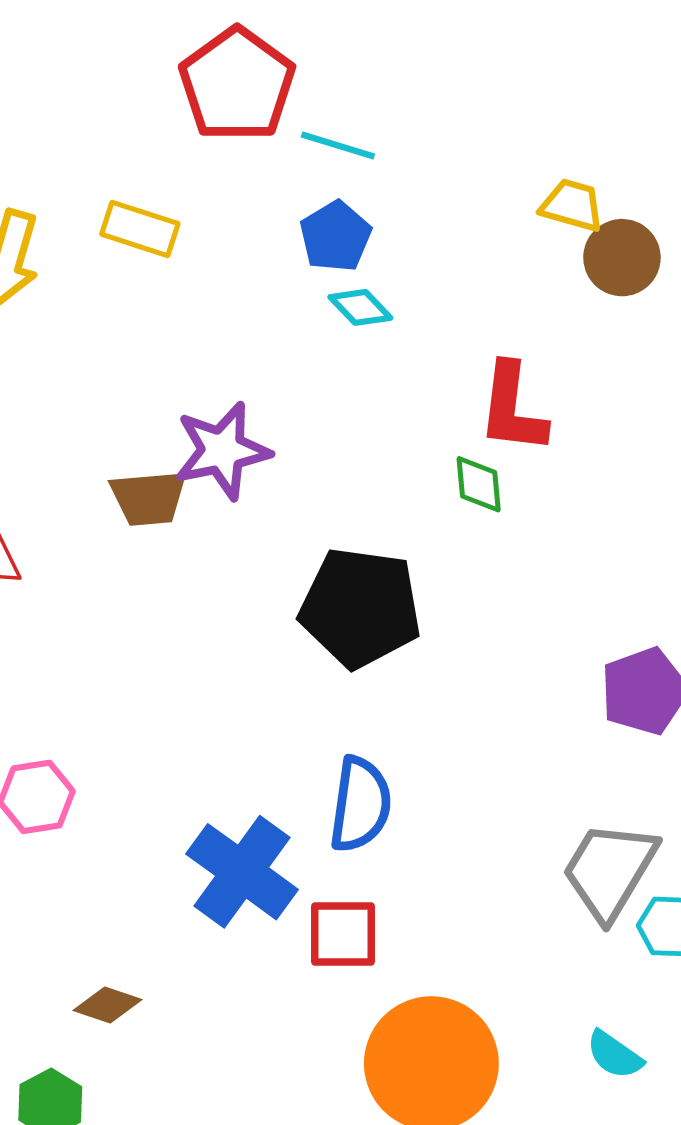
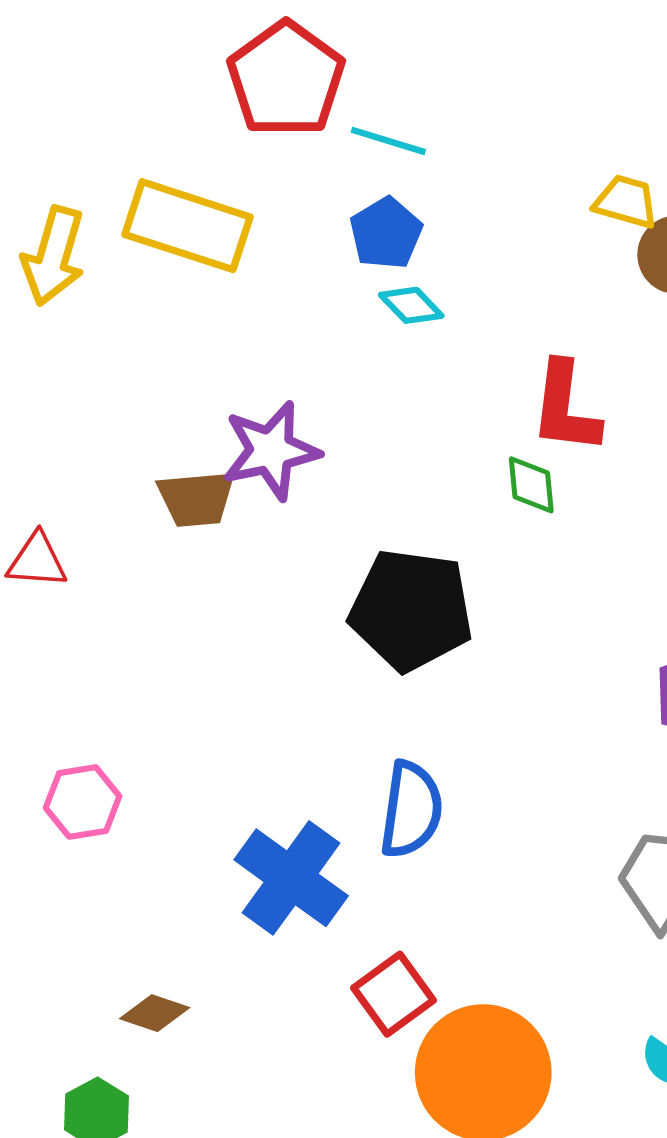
yellow rectangle: (140, 229) -> (187, 226), size x1.6
red square: (343, 934) -> (393, 994), moved, turned -36

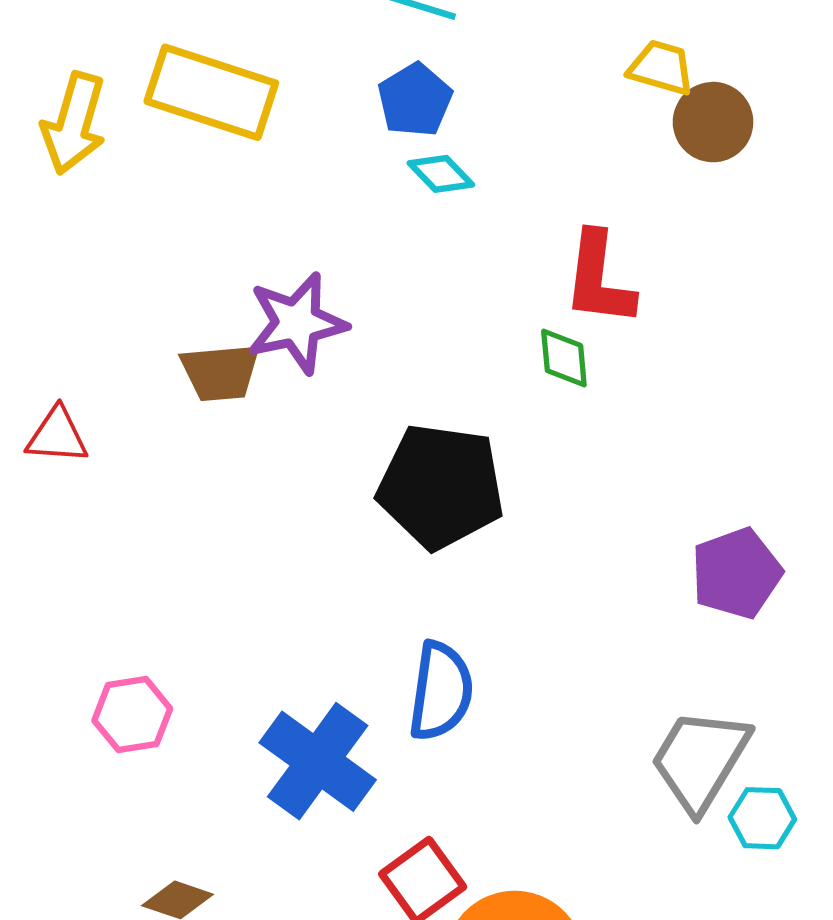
pink hexagon: (83, 802) -> (132, 715), moved

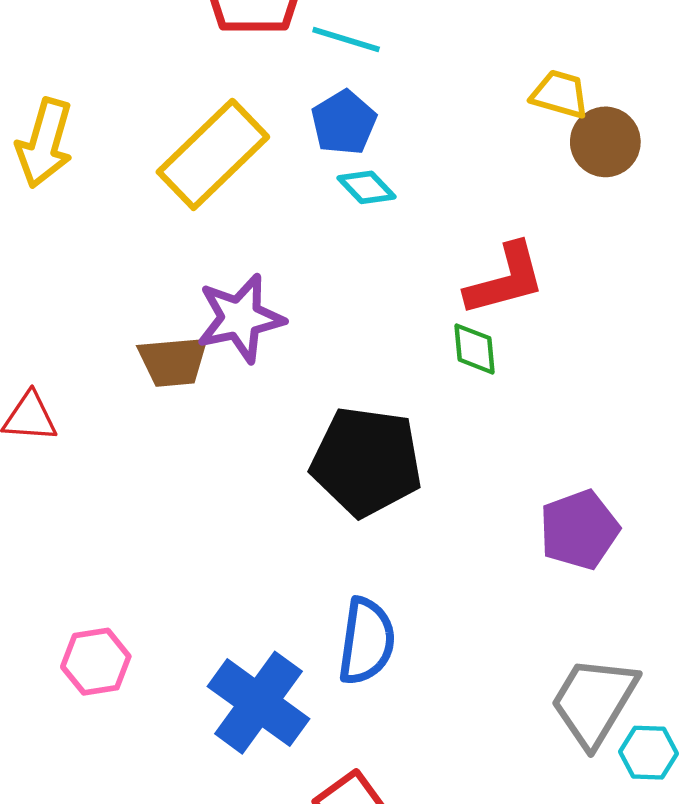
yellow rectangle: (211, 92) -> (213, 154), moved, turned -62
red L-shape: (599, 279) -> (505, 280), turned -112
purple pentagon: (736, 573) -> (579, 530), moved

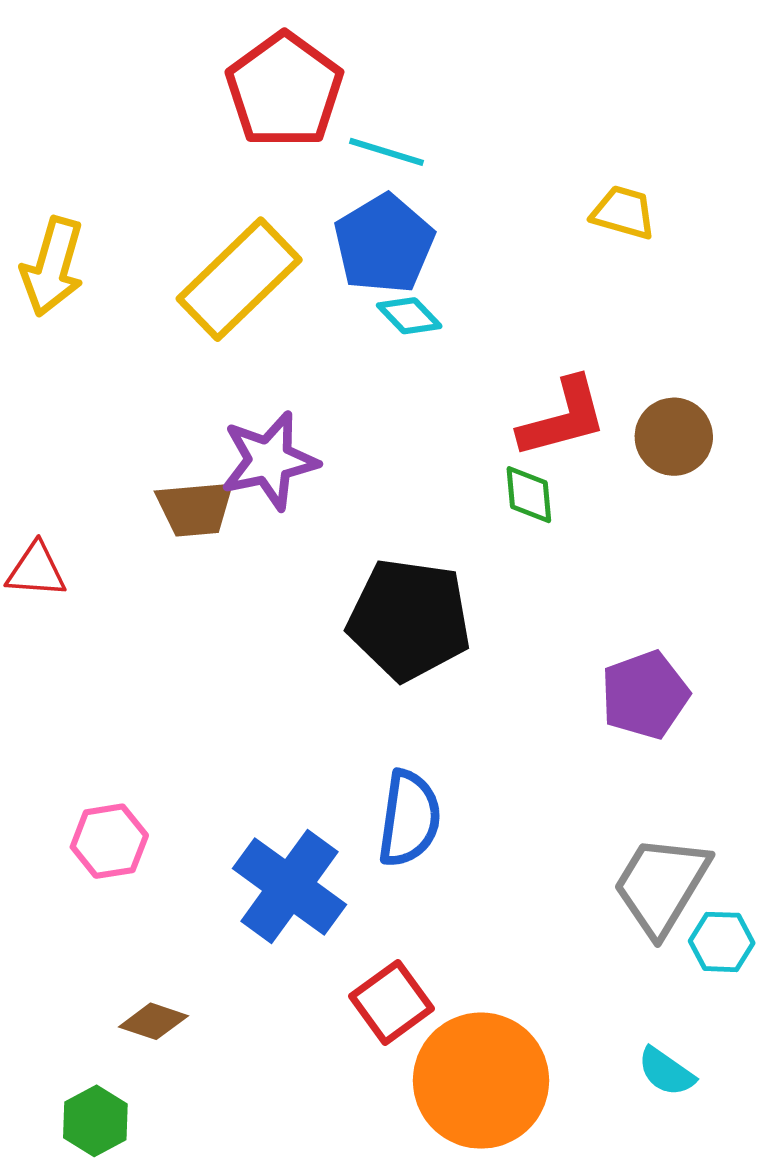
blue pentagon: (344, 123) -> (384, 244), size x1.4
brown circle: (605, 142) -> (674, 437), moved

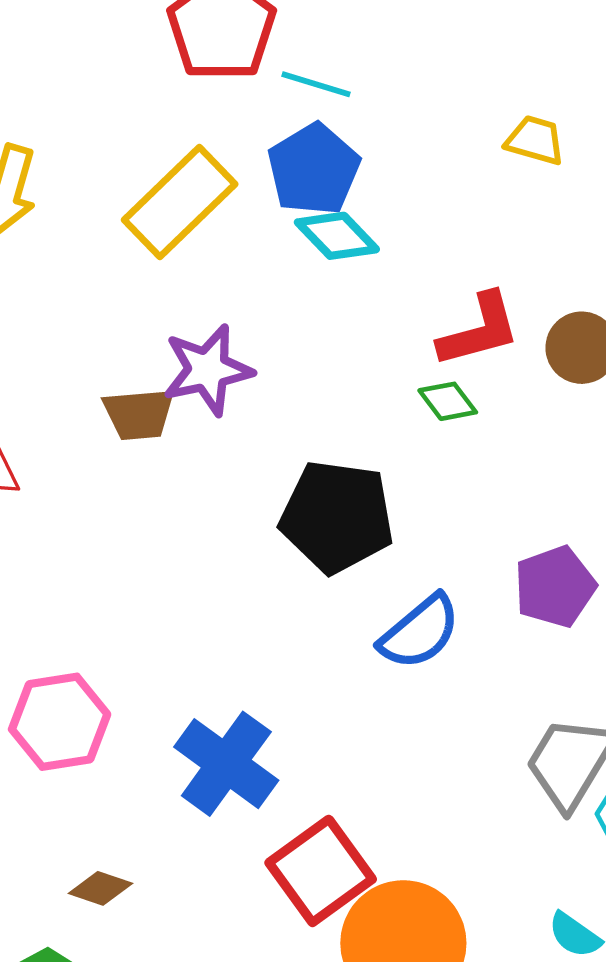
cyan diamond: (409, 316) -> (337, 236), size x1.4
green diamond: (529, 495) -> (448, 401), turned -32
blue semicircle: (409, 818) -> (420, 632), moved, turned 42
pink hexagon: (109, 841) -> (60, 722), size x1.4
red square: (392, 1002) -> (321, 871), size x1.4

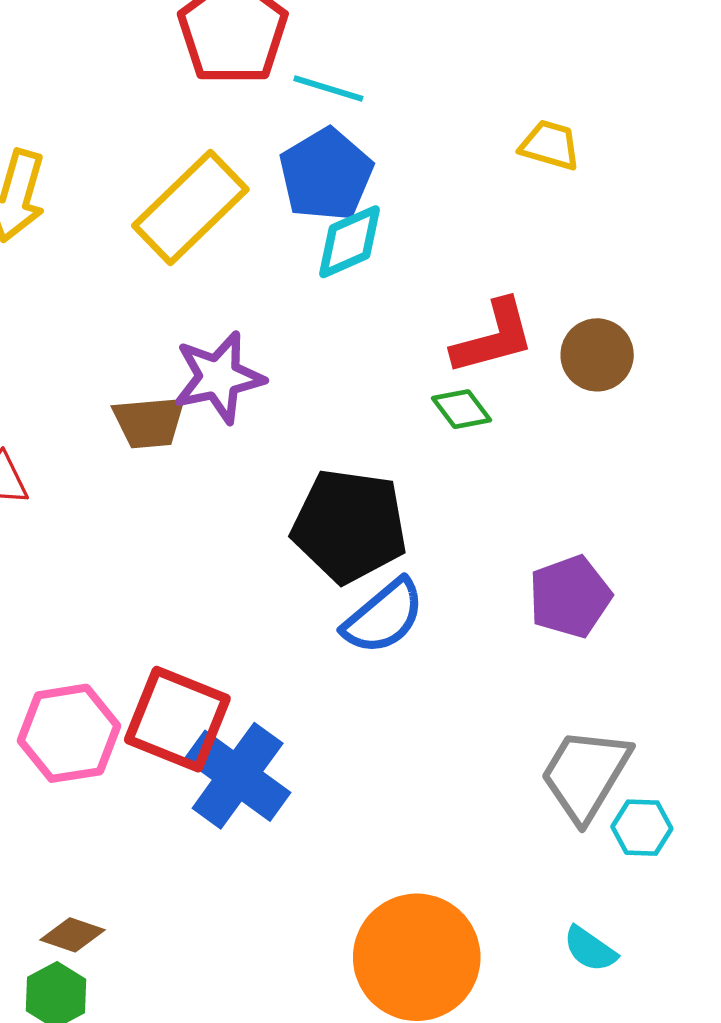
cyan diamond: (337, 236) -> (350, 242), turned -70
blue semicircle: (420, 632) -> (384, 617), moved
red square: (321, 871) -> (177, 719), moved, turned -32
brown diamond: (100, 888) -> (73, 935), moved

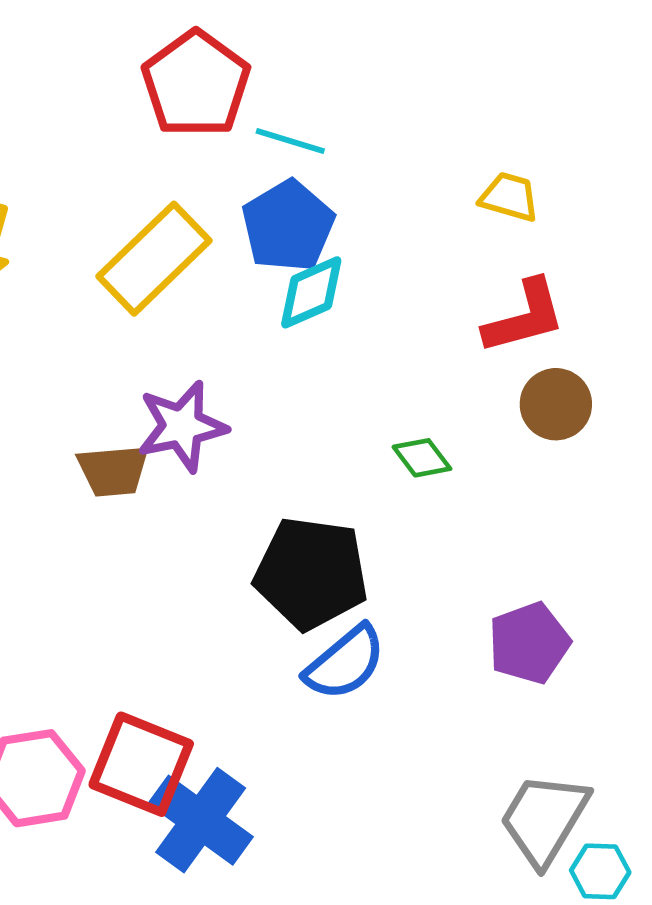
red L-shape: (493, 337) -> (524, 317), moved

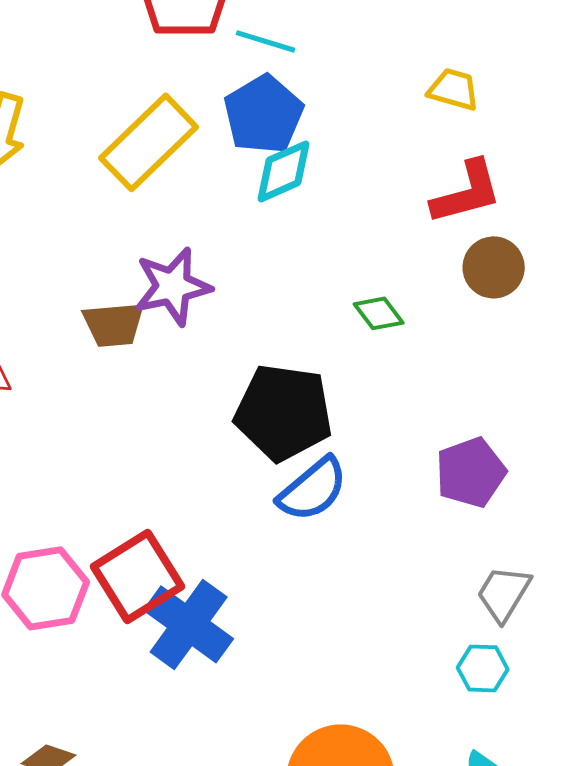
red square: (141, 764) -> (138, 576), turned 36
gray trapezoid: (544, 819) -> (504, 593), moved, size x0.7
cyan hexagon: (600, 871) -> (483, 668), moved

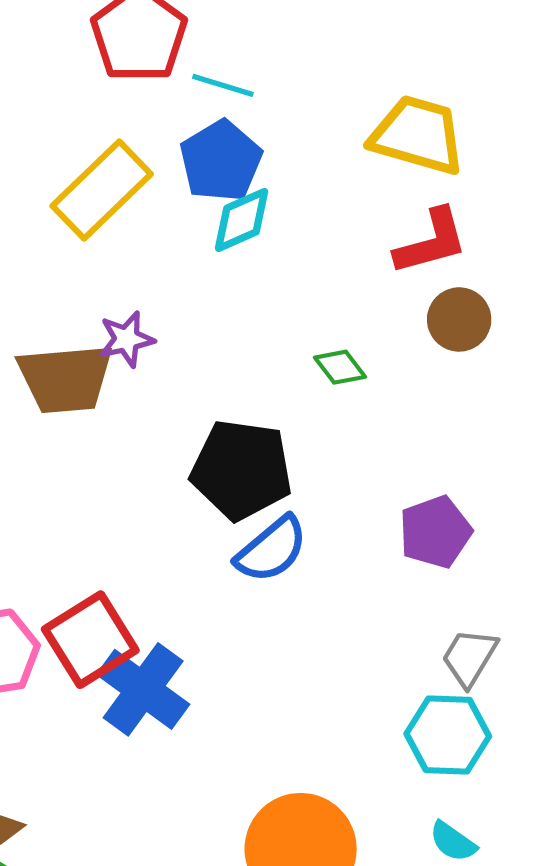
yellow trapezoid: (454, 89) -> (418, 135), size x1.8
purple star: (173, 286) -> (127, 339), size x0.7
brown trapezoid: (114, 324) -> (65, 379), size x1.5
cyan hexagon: (483, 668) -> (448, 735), size x1.6

